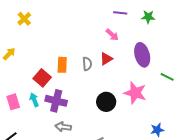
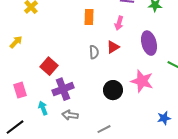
pink arrow: (112, 35) -> (119, 23), turned 64
orange rectangle: (62, 65) -> (89, 17), moved
cyan arrow: (34, 100) -> (43, 108), moved
purple cross: (56, 101) -> (63, 89), turned -35

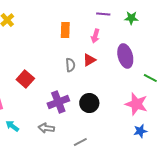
pink star: (142, 81) -> (136, 104), moved
purple cross: (63, 89) -> (58, 102), moved
cyan arrow: (43, 108) -> (12, 126), moved, turned -32

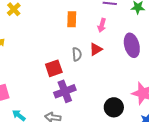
red square: (25, 79) -> (54, 68), moved, turned 30
black circle: (89, 103) -> (114, 107), moved

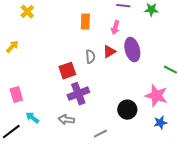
purple ellipse: (132, 45) -> (132, 50), moved

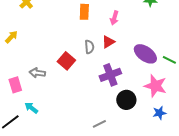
purple ellipse: (132, 50) -> (145, 54), moved, turned -40
red square: (67, 71) -> (66, 61), turned -30
purple cross: (78, 94) -> (110, 75), moved
gray arrow: (66, 120) -> (37, 73), moved

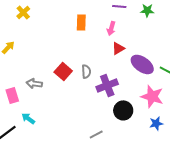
red triangle: (108, 42) -> (118, 48), moved
gray semicircle: (89, 47) -> (86, 71), moved

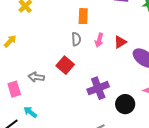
pink arrow: (111, 28) -> (99, 40), moved
gray semicircle: (86, 71) -> (76, 39), moved
purple cross: (107, 85) -> (98, 88), moved

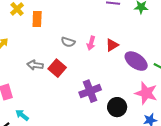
orange rectangle: (83, 16) -> (37, 19), moved
gray semicircle: (76, 39) -> (68, 42), turned 112
gray arrow: (36, 77) -> (35, 65), moved

